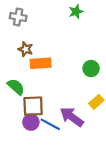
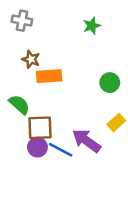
green star: (76, 12) -> (92, 26), moved

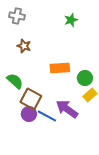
orange rectangle: (49, 76) -> (60, 68), moved
green circle: (110, 83) -> (85, 78), moved
brown square: (40, 128) -> (31, 99), turned 30

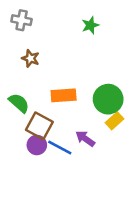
orange rectangle: (60, 68) -> (64, 95), moved
green circle: (85, 78) -> (108, 99), size x1.5
purple arrow: (67, 109) -> (85, 139), size x0.7

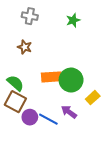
gray cross: (22, 20) -> (30, 16), moved
green circle: (108, 99) -> (71, 80), moved
brown square: (39, 126) -> (15, 102), moved

